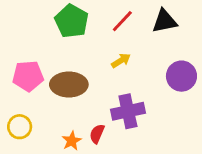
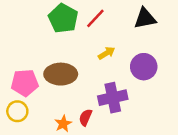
red line: (122, 21) -> (95, 18), moved
pink pentagon: (28, 76) -> (25, 83), moved
purple circle: (181, 76) -> (144, 67), moved

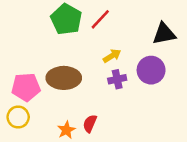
black triangle: (145, 18) -> (164, 34), moved
purple cross: (113, 98) -> (117, 79), moved, size x0.6

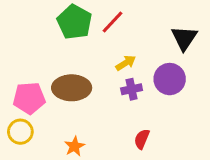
black triangle: (164, 34) -> (184, 38), turned -45
red semicircle: (90, 124) -> (142, 139), moved

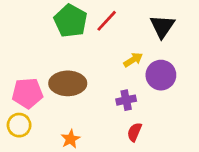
black triangle: (184, 38) -> (162, 26), moved
yellow arrow: (126, 63) -> (133, 60), moved
purple cross: (132, 89) -> (126, 100), moved

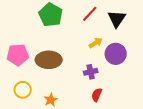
red line: (107, 21) -> (90, 14), moved
pink pentagon: (27, 93) -> (18, 55), moved
yellow circle: (19, 125) -> (23, 90), moved

